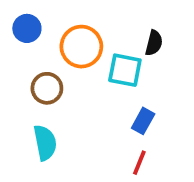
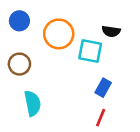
black semicircle: (154, 43) -> (111, 31), turned 84
brown circle: (47, 88) -> (19, 64), moved

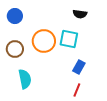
black semicircle: (111, 31) -> (80, 14), moved
orange circle: (59, 34) -> (44, 41), moved

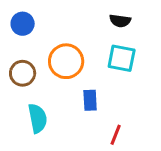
cyan square: (69, 39) -> (122, 58), moved
blue rectangle: (79, 67) -> (90, 100), moved, turned -32

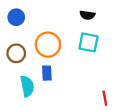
blue rectangle: (90, 100) -> (47, 73), moved
red line: (116, 135) -> (105, 98), moved, turned -32

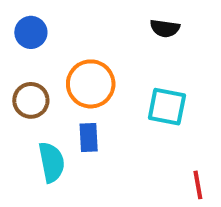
cyan square: (88, 42) -> (167, 107), moved

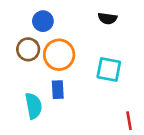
blue circle: (31, 32) -> (43, 21), moved
brown circle: (31, 100) -> (28, 49), moved

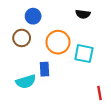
orange circle: (59, 55) -> (58, 42), moved
cyan semicircle: (34, 106) -> (26, 82), turned 84

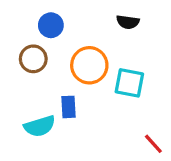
red line: (99, 93) -> (153, 144), turned -32

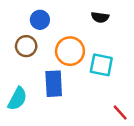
blue rectangle: (68, 107) -> (54, 84), size x1.5
cyan semicircle: (40, 126) -> (17, 99), moved, turned -45

